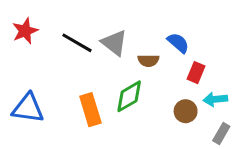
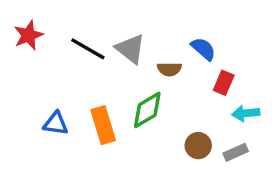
blue triangle: (28, 108) -> (56, 123), moved, size x0.7
brown circle: (186, 111) -> (198, 146), moved
gray rectangle: (221, 134) -> (236, 152), moved, turned 36

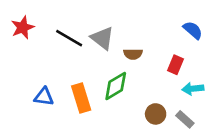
blue semicircle: (203, 49) -> (193, 30), moved
gray rectangle: (236, 152) -> (185, 119), turned 66

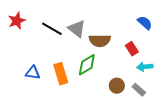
brown semicircle: (133, 54) -> (100, 41), size x1.5
red rectangle: (176, 65) -> (132, 49), turned -56

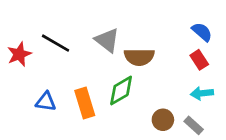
red star: (17, 21) -> (19, 54), moved
black line: (52, 29) -> (56, 43), moved
red rectangle: (132, 49) -> (199, 60), moved

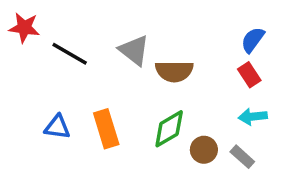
blue semicircle: (202, 32) -> (253, 40), turned -95
red star: (19, 54) -> (24, 28), moved, turned 30
green diamond: (121, 90) -> (169, 129), moved

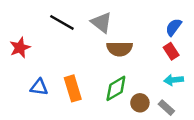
red star: (24, 28) -> (20, 48), moved, turned -30
gray triangle: (134, 50) -> (102, 22), moved
black line: (70, 54) -> (62, 22), moved

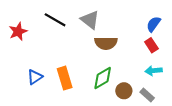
red star: (20, 48) -> (18, 31), moved
blue triangle: (39, 87) -> (35, 77), turned -42

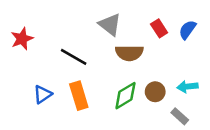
black line: (55, 20) -> (74, 57), moved
red rectangle: (151, 45) -> (159, 28), moved
brown circle: (124, 91) -> (155, 92), moved

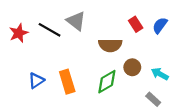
gray triangle: (110, 24) -> (76, 21), moved
black line: (74, 57) -> (50, 30), moved
cyan arrow: (187, 87) -> (160, 74), turned 35
brown circle: (155, 92) -> (132, 67), moved

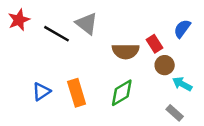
red rectangle: (136, 24) -> (155, 44), moved
red star: (19, 33) -> (19, 20), moved
brown circle: (132, 67) -> (165, 65), moved

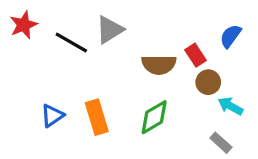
gray triangle: (87, 24) -> (110, 30), turned 50

